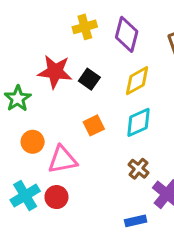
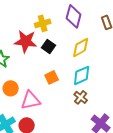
yellow cross: (85, 27) -> (43, 23), moved
brown cross: (139, 169) -> (81, 97), moved

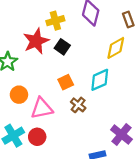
red star: (26, 41) -> (36, 41), turned -30
yellow diamond: (81, 47) -> (116, 48), moved
brown cross: (81, 97) -> (78, 105), moved

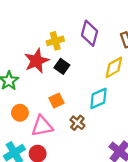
orange square: (66, 82) -> (56, 101), moved

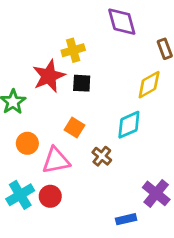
purple diamond: (90, 33) -> (122, 22), moved, turned -30
black square: (62, 66) -> (82, 83), turned -32
orange square: (56, 101) -> (75, 128), turned -32

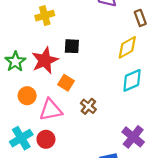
yellow cross: (73, 50) -> (45, 16), moved
red star: (49, 76) -> (45, 60), moved
cyan diamond: (129, 125) -> (132, 80), moved

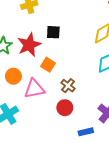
red circle: (46, 139) -> (65, 108), moved

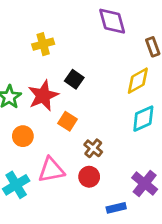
black square: (53, 32) -> (74, 79), turned 32
pink triangle: (34, 89) -> (51, 170), moved

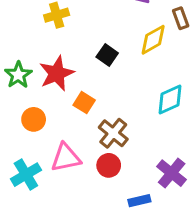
black square: (74, 79) -> (107, 55), moved
yellow diamond: (138, 81) -> (153, 40), moved
brown cross: (93, 148) -> (113, 133), size x1.4

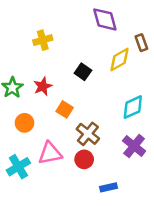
red star: (57, 73) -> (43, 86), size x0.7
purple cross: (172, 173) -> (134, 146), moved

